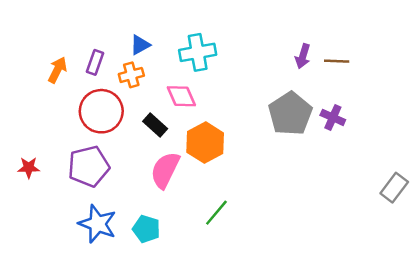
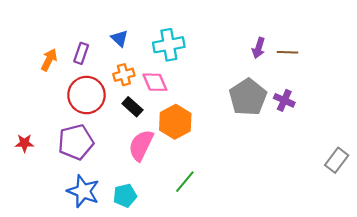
blue triangle: (140, 45) -> (120, 38), turned -48
orange cross: (131, 75) -> (124, 75), moved
cyan pentagon: (146, 229) -> (125, 196), turned -30

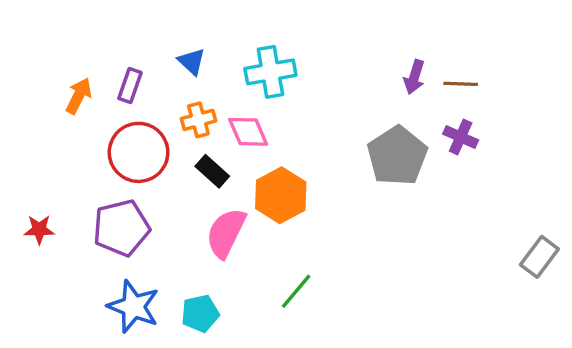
purple cross: (284, 100) -> (461, 137), moved

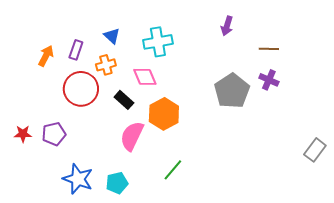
purple arrow: (414, 77) -> (227, 26), moved
orange cross: (198, 120) -> (106, 65), moved
purple pentagon: (121, 228) -> (54, 134), moved, size x0.7

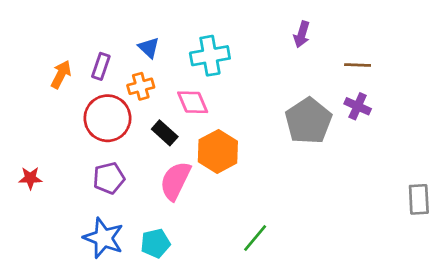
purple pentagon: (54, 134) -> (109, 178), moved
gray rectangle: (315, 150) -> (419, 199), turned -40
green line: (173, 170) -> (255, 238), moved

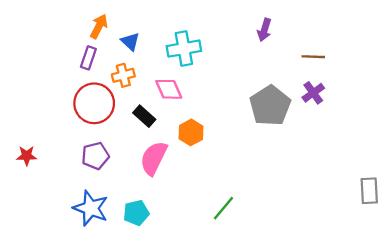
orange arrow: (61, 74) -> (99, 26), moved
purple cross: (358, 106) -> (313, 93), turned 30
orange hexagon: (218, 151) -> (191, 132), size x0.7
gray rectangle: (419, 199) -> (369, 191), moved

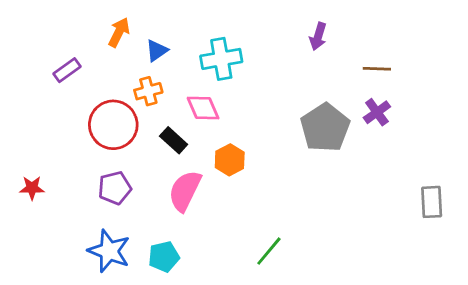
blue triangle: (130, 42) -> (157, 50), turned 42
purple rectangle: (88, 58) -> (67, 70), moved, turned 35
gray rectangle: (369, 191) -> (432, 202), moved

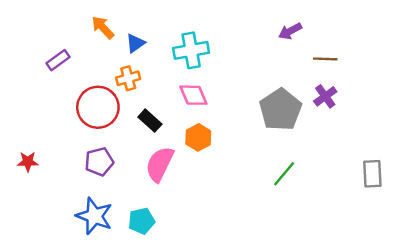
orange arrow: (119, 32) -> (103, 27), turned -70
purple arrow: (318, 36) -> (290, 31), moved, turned 45
pink diamond: (203, 108) -> (193, 95), moved
green line: (269, 251) -> (284, 174), moved

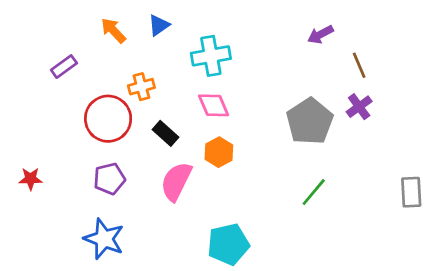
blue triangle: (135, 43) -> (159, 25), moved
brown line: (325, 59) -> (359, 65), turned 65
cyan pentagon: (141, 221) -> (228, 244), moved, size x1.4

